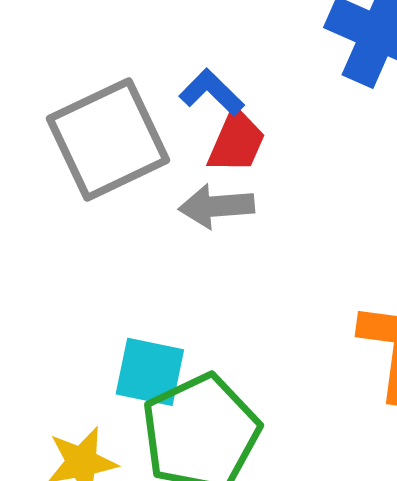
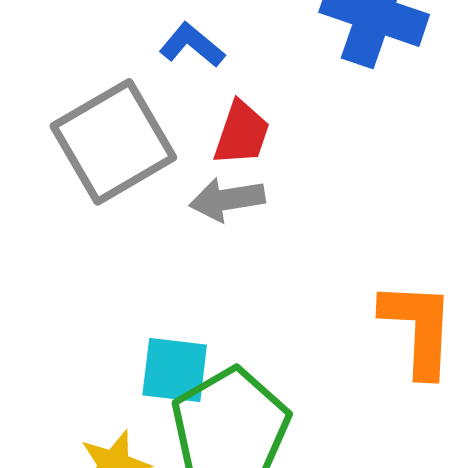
blue L-shape: (212, 92) -> (192, 45), moved

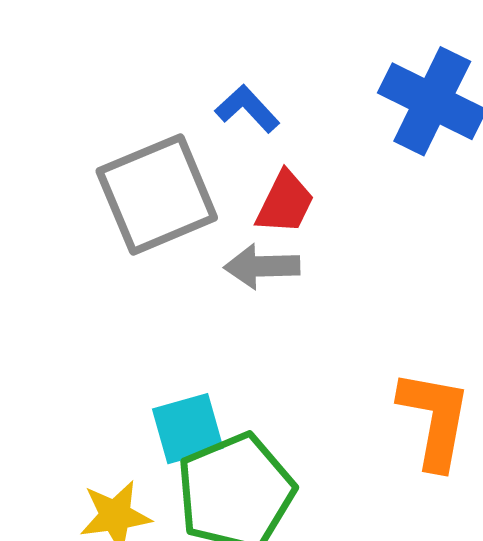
cyan square: (175, 370) -> (188, 429), turned -30

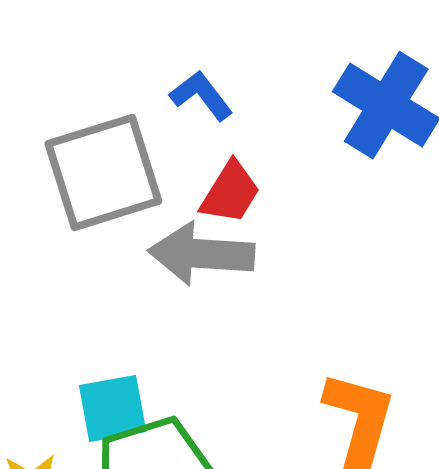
gray arrow: (262, 266) -> (201, 254), size x1.4

